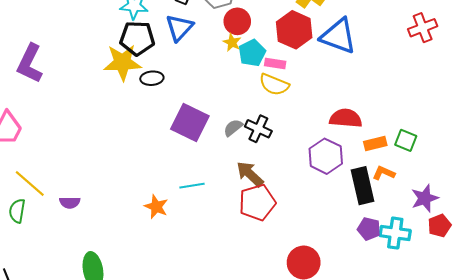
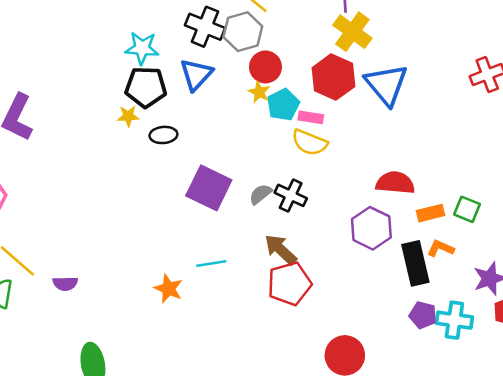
blue triangle: (338, 36) -> (386, 85), turned 30
yellow star: (122, 62) -> (128, 116), size x0.5

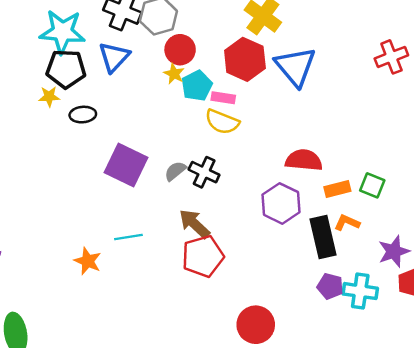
cyan star: (142, 48) -> (62, 32), size x1.4

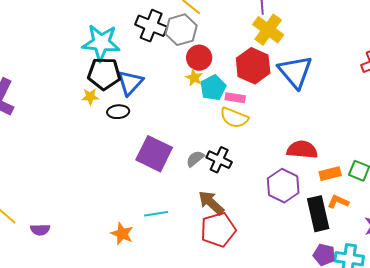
blue triangle: (114, 57) -> (130, 83), moved

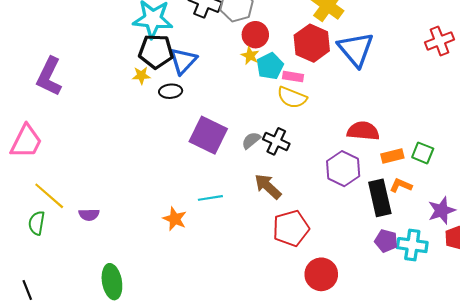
red pentagon: (218, 230) -> (291, 228), moved

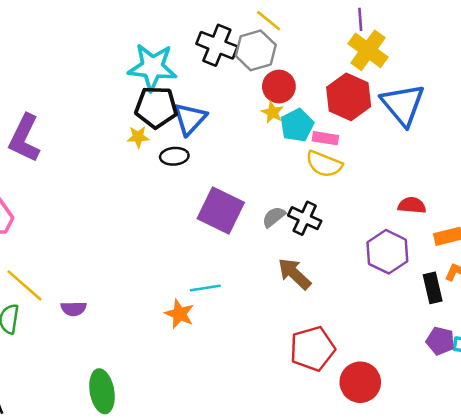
red semicircle: (363, 131) -> (412, 205), size x0.7
cyan line: (210, 198) -> (205, 288), moved
black rectangle: (380, 198) -> (433, 288), size x0.7
red pentagon: (291, 228) -> (312, 349), moved

